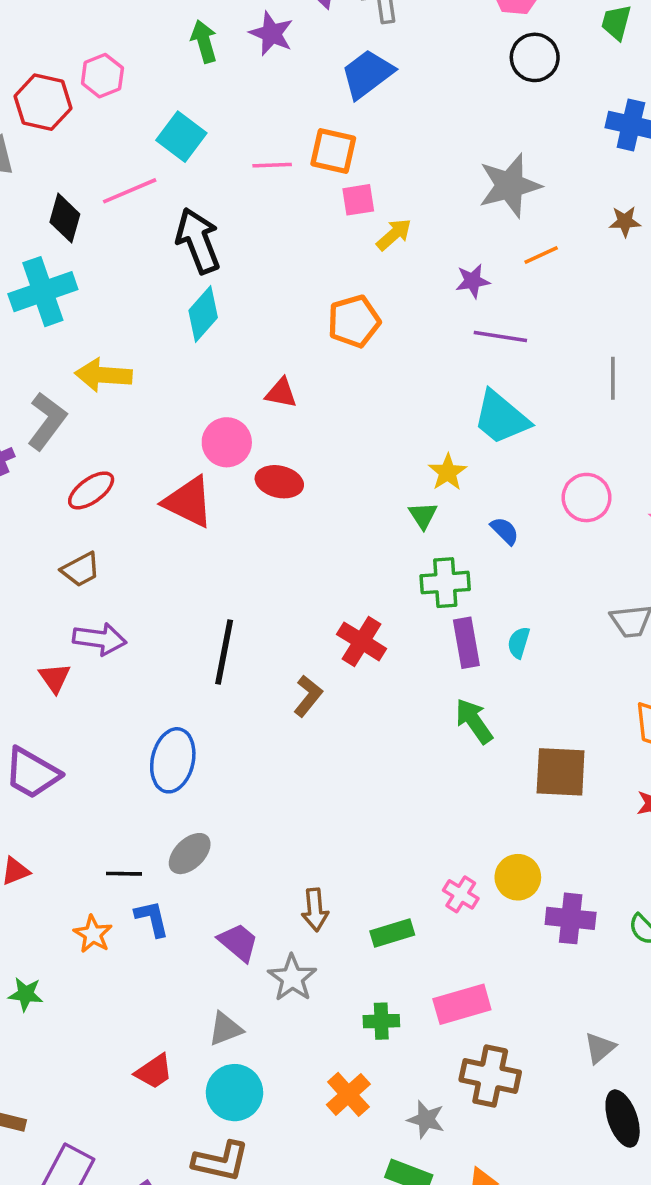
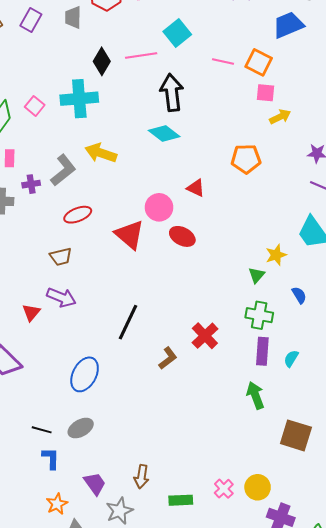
cyan diamond: (203, 314) -> (164, 133), turned 72
orange star: (93, 934) -> (57, 504), moved

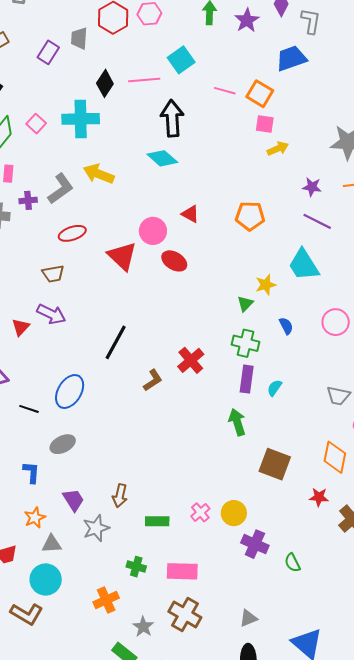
purple rectangle: (31, 20) -> (48, 52), moved
orange pentagon: (246, 159) -> (250, 216), moved
black line: (42, 430) -> (29, 409), moved

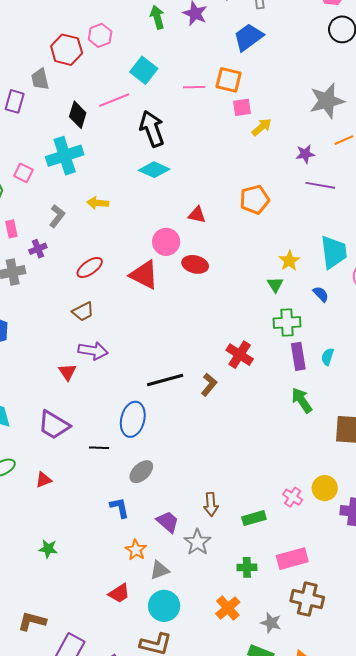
yellow arrow: (99, 174) -> (98, 203), size x0.7
gray L-shape: (61, 189) -> (57, 216), moved, size x0.7
cyan trapezoid: (304, 265) -> (334, 252), moved, turned -138
black line: (116, 342) -> (165, 380), moved, turned 63

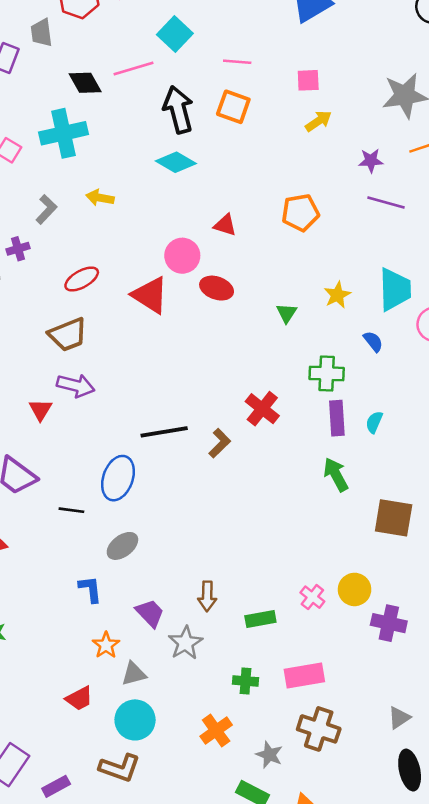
orange square: (229, 80) -> (233, 107), moved
pink square: (242, 107) -> (308, 80), moved
black diamond: (78, 115) -> (85, 83), turned -52
green triangle: (275, 285) -> (287, 313), moved
brown trapezoid: (83, 312) -> (68, 335), size x1.4

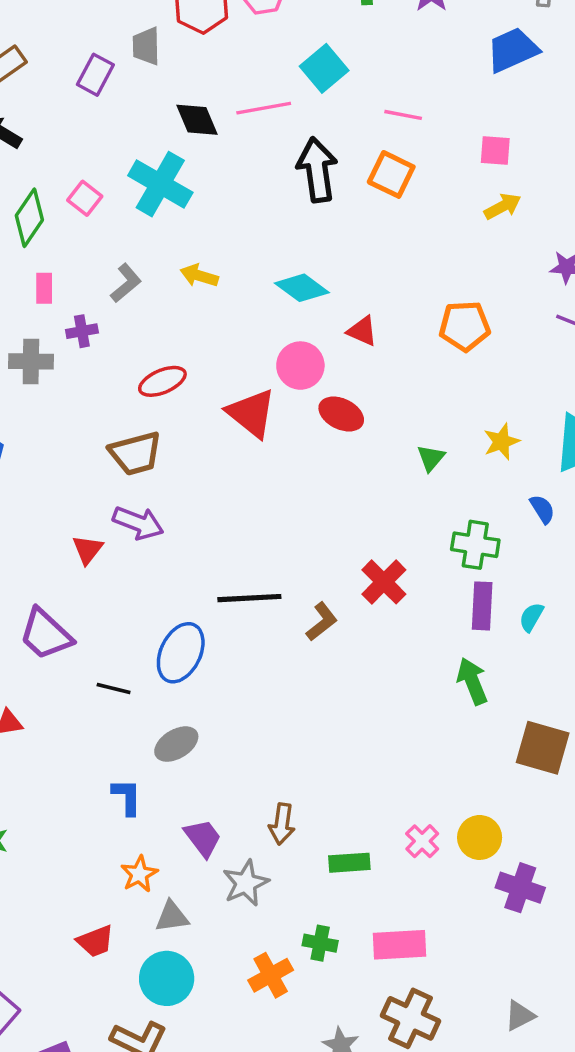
cyan cross: (63, 133) -> (160, 184), turned 36
cyan diamond: (176, 162) -> (302, 288), moved
orange cross: (216, 731) -> (271, 975), moved

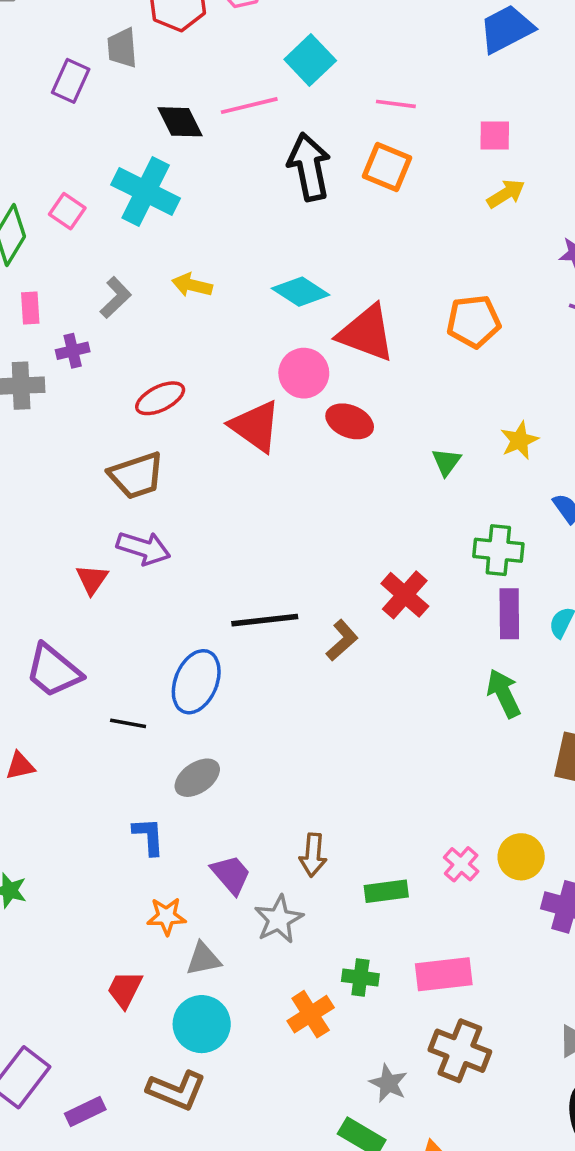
red triangle: (362, 331) -> (366, 333), size x1.8
orange star: (139, 874) -> (166, 916), turned 30
red trapezoid: (95, 941) -> (125, 989), turned 141

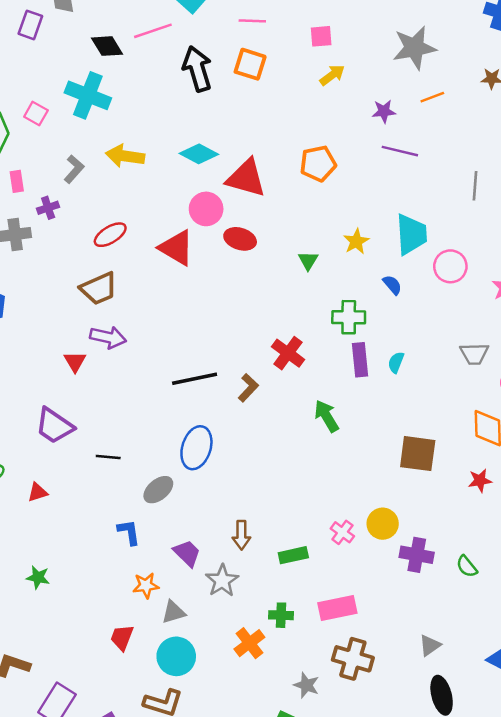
yellow arrow: (192, 285) -> (125, 156), size x1.4
blue ellipse: (196, 682) -> (196, 448), moved
green arrow: (504, 693) -> (326, 416), moved

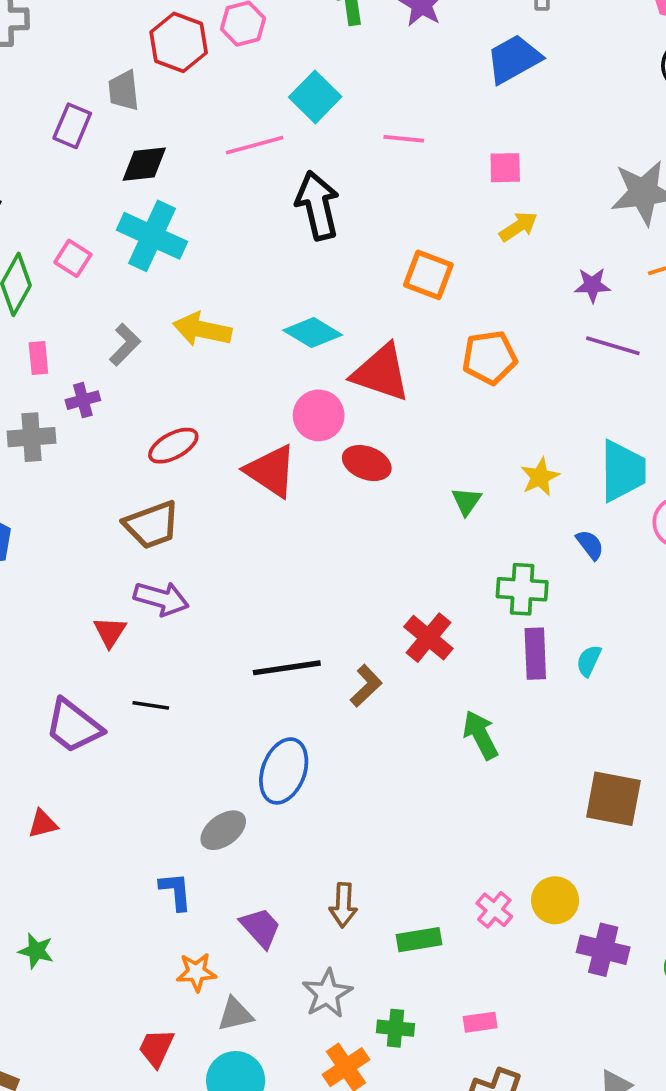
black diamond: (107, 46) -> (144, 164), moved, turned -68
orange square: (250, 64) -> (428, 275), moved
black line: (108, 457) -> (151, 705), moved
gray star: (222, 581) -> (327, 994), moved
pink rectangle: (337, 608) -> (480, 1022), size x0.6

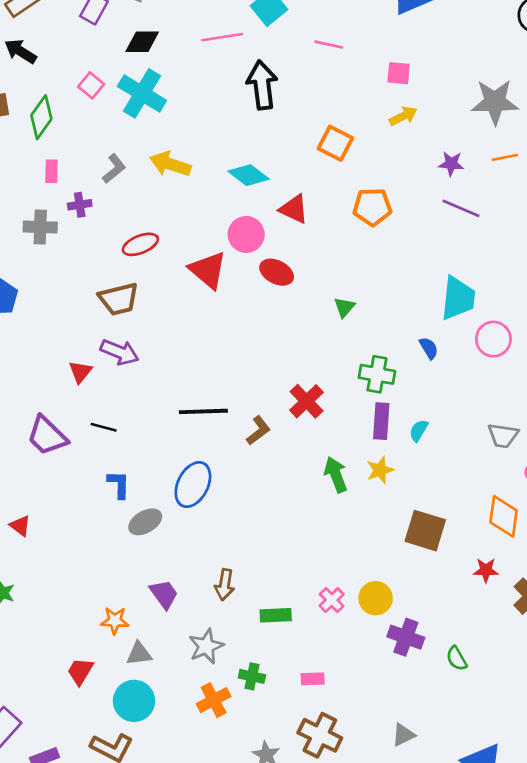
pink square: (73, 258) -> (91, 85), moved
red triangle: (381, 373) -> (294, 209), size x0.7
yellow star: (540, 477) -> (380, 470), moved
red triangle: (43, 824) -> (20, 526), moved, turned 45
blue L-shape: (176, 891) -> (119, 485), moved

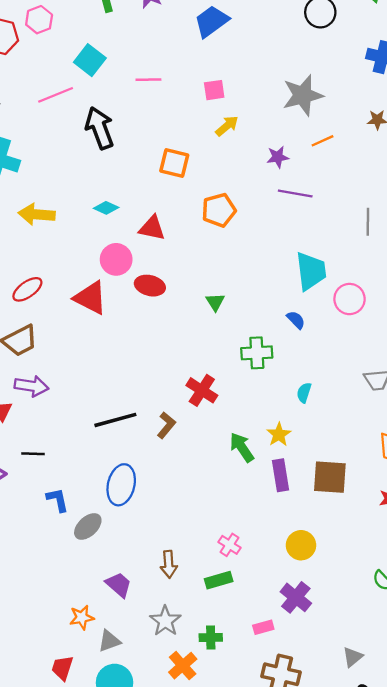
cyan diamond: (249, 175) -> (106, 208), size x0.7
purple rectangle: (381, 421) -> (280, 475), moved
pink cross: (332, 600) -> (230, 545), moved
purple cross: (406, 637) -> (296, 597), moved, turned 32

